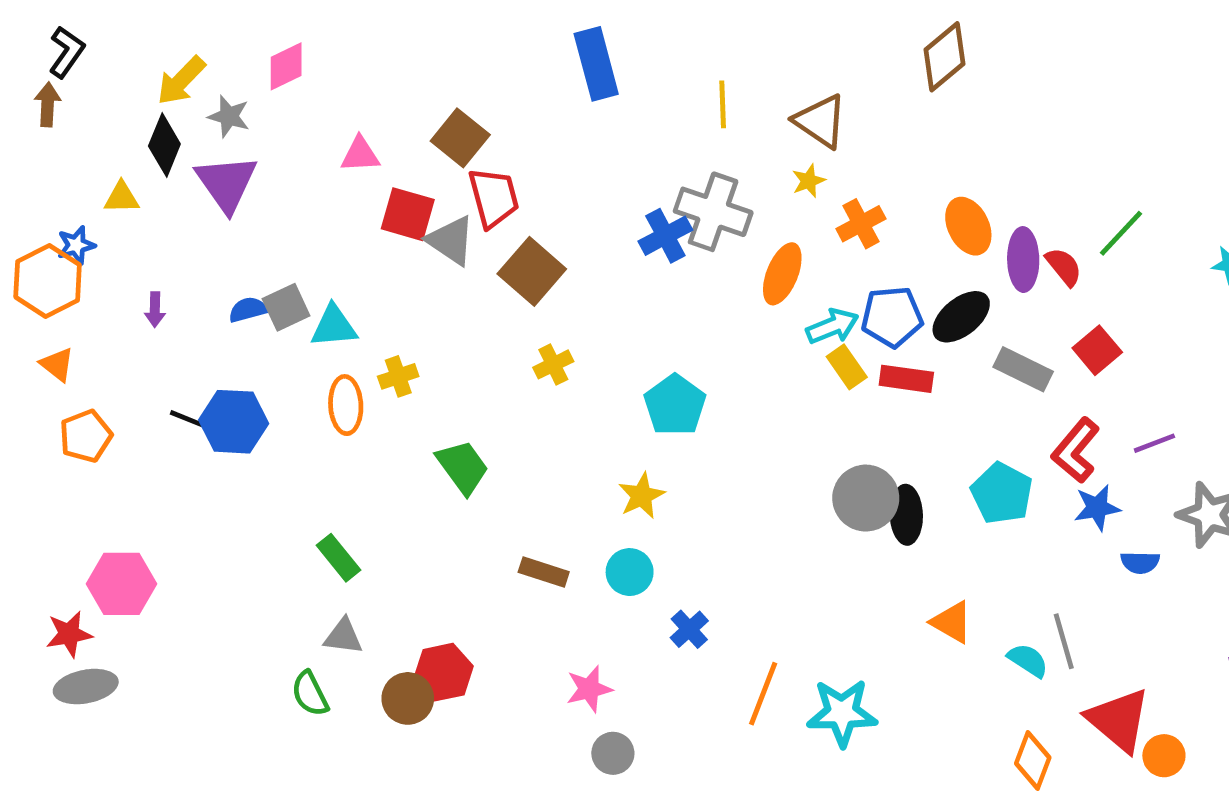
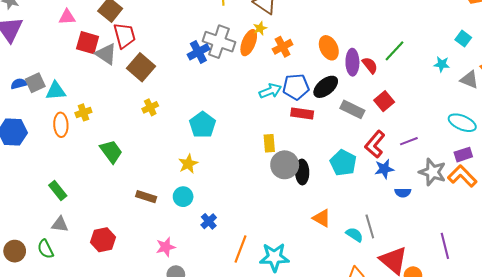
orange ellipse: (782, 274) -> (249, 43), moved
yellow rectangle: (847, 367) -> (269, 143), moved, turned 30
brown circle: (408, 698) -> (15, 251), moved

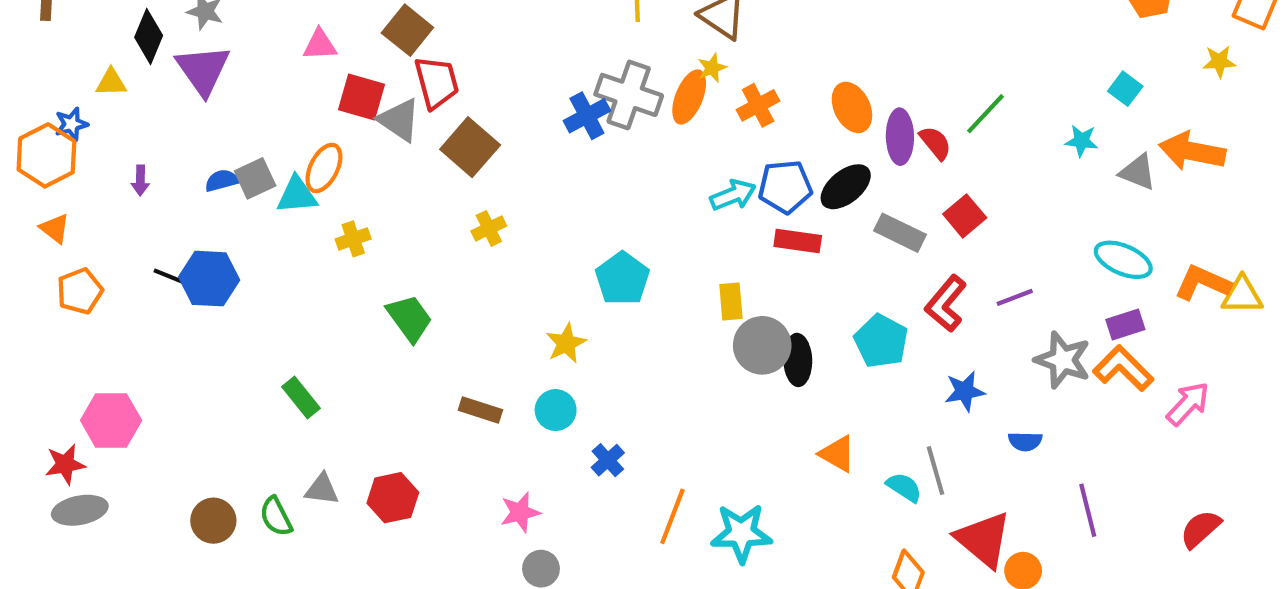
orange ellipse: (61, 125) -> (324, 168), moved, turned 30
cyan pentagon: (203, 125) -> (622, 279), moved
blue star: (384, 169) -> (965, 391), moved
blue semicircle: (403, 193) -> (1025, 441), moved
gray triangle: (60, 224) -> (322, 489), moved

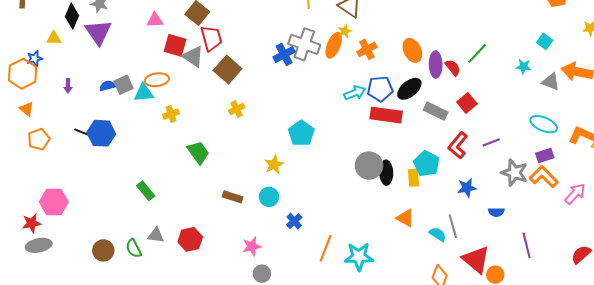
orange ellipse: (324, 168) -> (157, 80), turned 55
red rectangle: (798, 241) -> (386, 115), size x1.4
yellow rectangle: (731, 302) -> (413, 178), moved

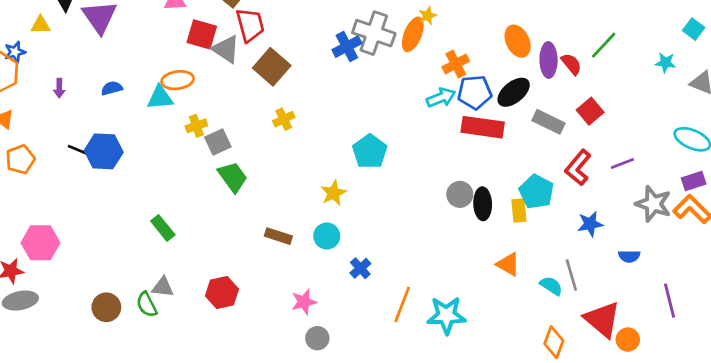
orange cross: (367, 49) -> (456, 64), moved
gray square: (124, 85) -> (218, 142), moved
gray circle: (369, 166) -> (460, 194), size x0.7
gray triangle: (156, 235) -> (163, 287), moved

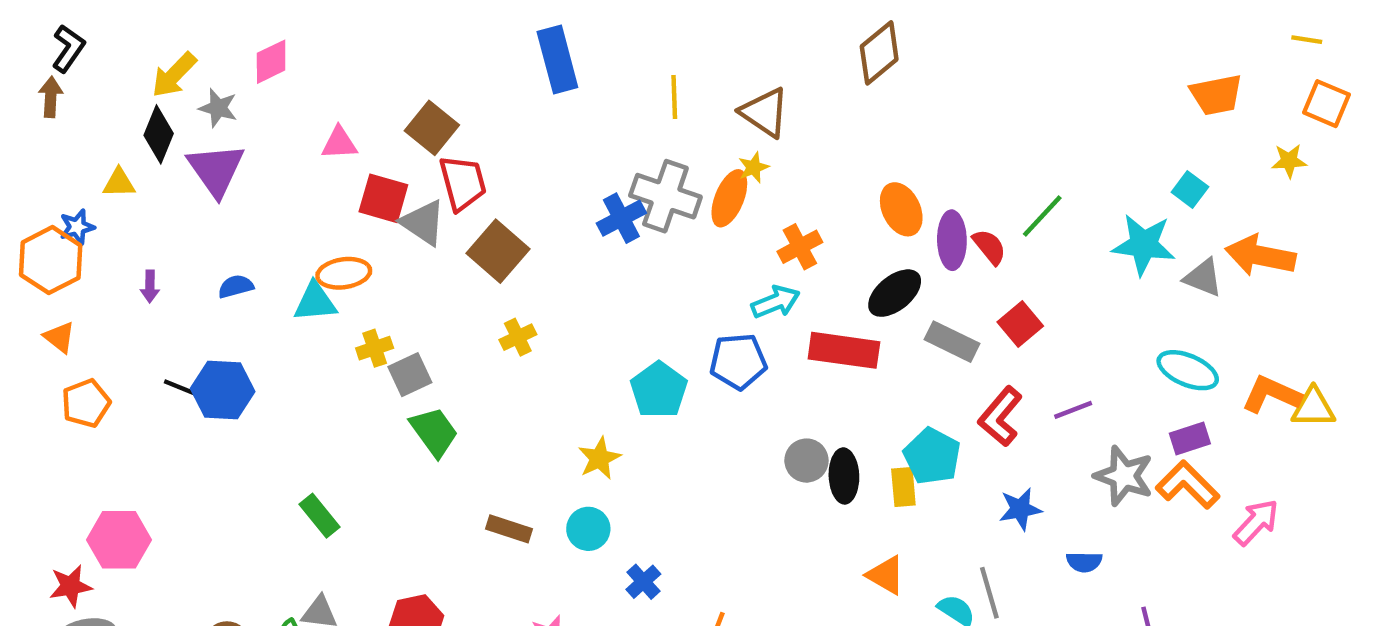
cyan star: (665, 63) -> (1144, 245), size x1.8
blue pentagon: (475, 92) -> (738, 361), moved

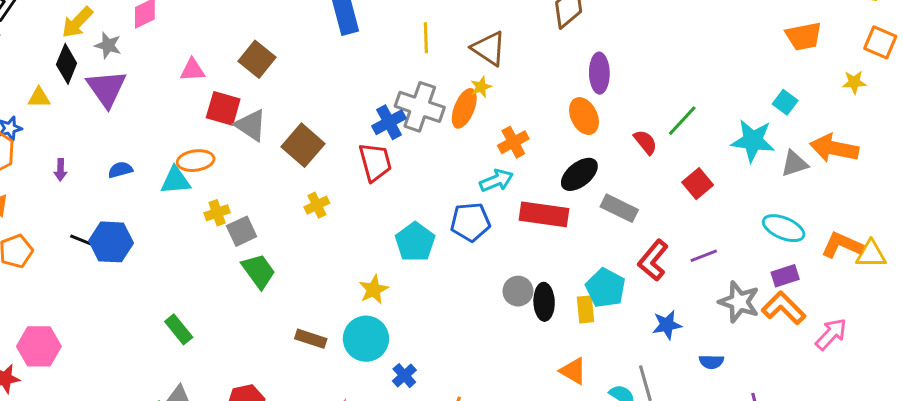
red trapezoid: (463, 183) -> (375, 162), moved
purple ellipse: (952, 240) -> (599, 73), moved
gray triangle: (1203, 278) -> (794, 164), turned -40
red square: (1020, 324) -> (698, 184), moved
cyan circle: (588, 529) -> (366, 339), size x1.5

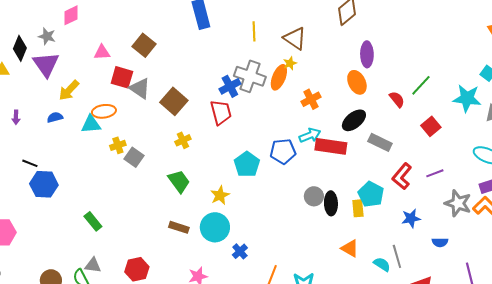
yellow arrow: (77, 22) -> (69, 90), moved
cyan arrow: (496, 181) -> (310, 135), moved
gray square: (242, 231) -> (134, 157), turned -30
blue hexagon: (111, 242) -> (44, 184), moved
green trapezoid: (258, 271) -> (179, 181), moved

